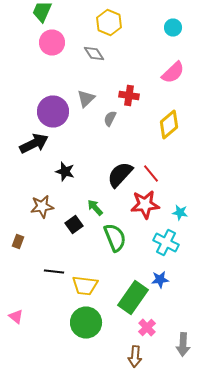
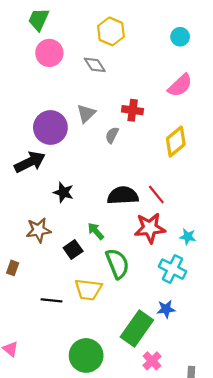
black semicircle: (120, 174) -> (123, 196), turned 44
yellow trapezoid: (85, 286) -> (88, 290), moved

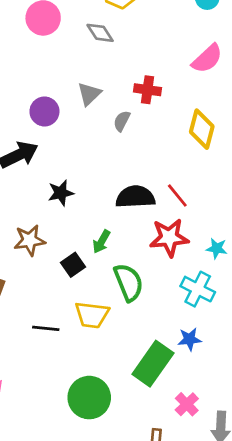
purple circle: (50, 127) -> (44, 111), size x0.7
yellow diamond: (176, 142) -> (202, 129), turned -36
black star: (63, 192) -> (61, 193), turned -30
green arrow: (96, 231) -> (101, 242), turned -108
pink cross: (152, 361) -> (187, 404), moved

